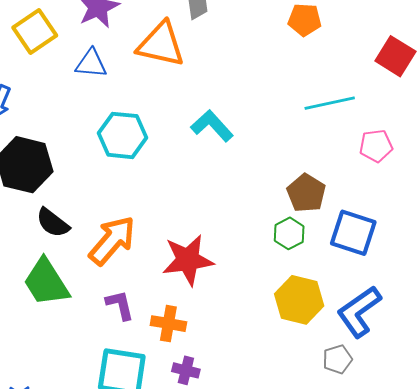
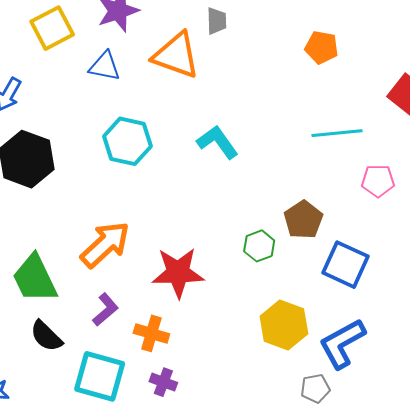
black semicircle: (53, 223) -> (46, 336), moved
green hexagon: (289, 233) -> (259, 246), moved
purple L-shape: (120, 305) -> (105, 310), turned 56

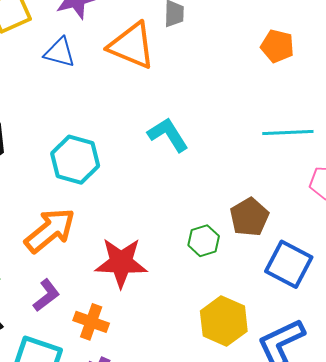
cyan hexagon: (127, 141) -> (75, 160), moved

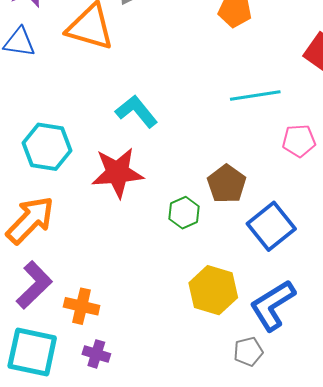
red star: (121, 263) -> (117, 173), moved
blue square: (289, 264) -> (271, 226), turned 30
purple L-shape: (46, 295) -> (34, 285), size x1.4

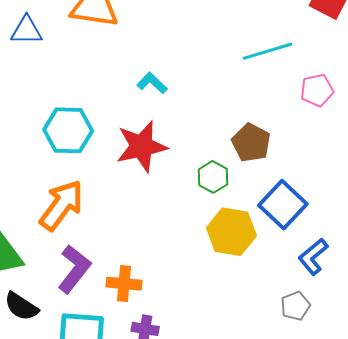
cyan L-shape: (136, 111) -> (152, 83), size x0.7
blue square: (271, 226) -> (283, 205), moved
yellow hexagon: (213, 290) -> (231, 232), moved
blue L-shape: (273, 305) -> (313, 257), size x0.7

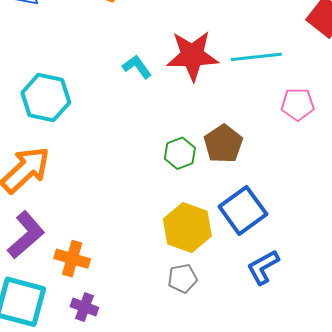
red star: (141, 146) -> (192, 56), moved
green hexagon: (213, 177) -> (180, 153), moved
gray pentagon: (295, 306) -> (183, 278), moved

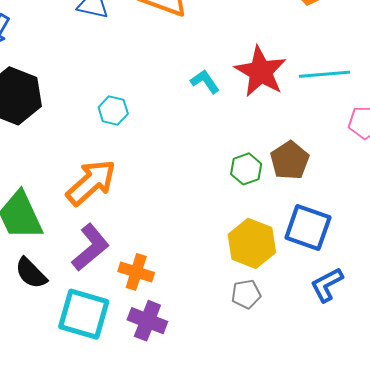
red star: (192, 56) -> (261, 72), turned 30
cyan hexagon: (46, 98) -> (113, 110), size x0.6
blue square: (243, 210) -> (308, 228), turned -36
purple cross: (84, 307) -> (147, 321), size x1.4

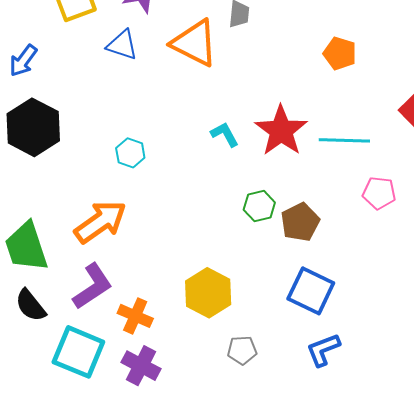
green hexagon: (246, 169) -> (259, 206), moved
yellow hexagon: (252, 243) -> (208, 293), moved

